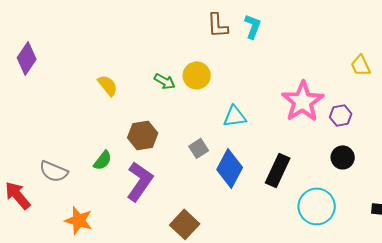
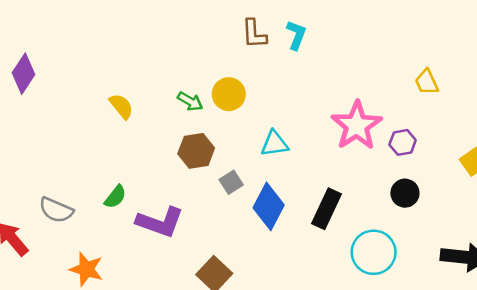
brown hexagon: (143, 135) -> (196, 151), moved
purple L-shape: (140, 181) -> (160, 222), turned 75

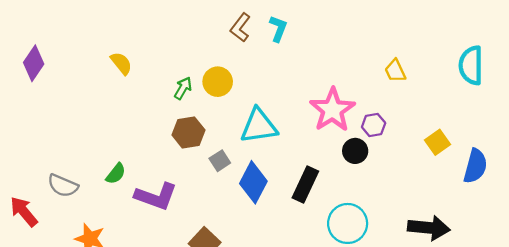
brown L-shape: (254, 34) -> (240, 27), turned 40
green arrow: (190, 101) -> (183, 88), turned -90
yellow semicircle: (121, 106) -> (121, 63), moved
cyan triangle: (275, 144) -> (259, 126), size x1.5
black circle: (405, 193) -> (355, 151), moved

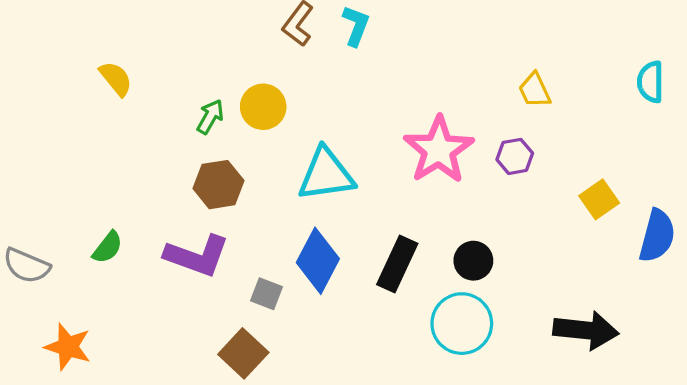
cyan semicircle: (471, 65) -> (650, 82), size x0.7
purple hexagon: (374, 125) -> (515, 156), moved
black circle: (355, 151) -> (473, 261), moved
gray square: (220, 161) -> (266, 294), moved, turned -36
purple L-shape: (156, 196) -> (197, 256), moved

